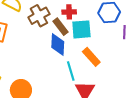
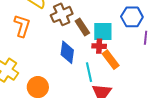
red cross: (69, 12) -> (99, 46), moved
blue diamond: (58, 44) -> (67, 52), moved

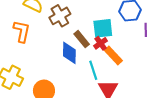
brown rectangle: (82, 27) -> (82, 39), moved
red cross: (99, 46) -> (101, 43), turned -32

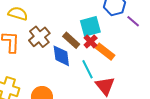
brown cross: (60, 16) -> (39, 37), moved
purple line: (146, 30) -> (133, 21), turned -40

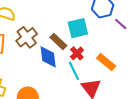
red cross: (91, 42) -> (77, 53), moved
orange rectangle: (105, 52) -> (106, 62), moved

